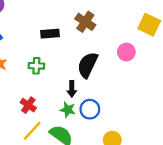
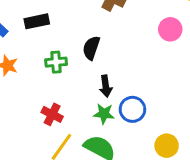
black rectangle: (50, 34) -> (37, 21), moved
black semicircle: (88, 65) -> (91, 48), moved, size x0.7

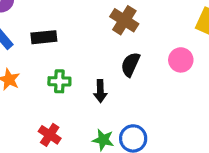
black semicircle: (91, 48) -> (130, 64), moved
black arrow: (106, 86) -> (100, 91), moved

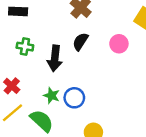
black arrow: (100, 91) -> (55, 58), size x1.5

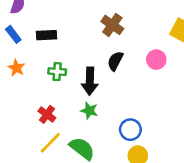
green star: (52, 96) -> (89, 111), moved
blue circle: (74, 98) -> (130, 130), moved

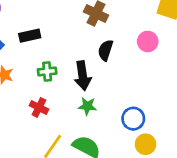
red cross: (47, 114) -> (39, 107), moved

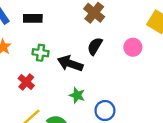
black arrow: (83, 76) -> (70, 63), turned 105
green star: (87, 106) -> (77, 95), moved

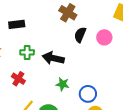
black semicircle: (95, 46) -> (80, 35), moved

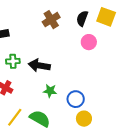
brown cross: (68, 13) -> (51, 20), turned 30
black semicircle: (80, 35) -> (82, 18), moved

